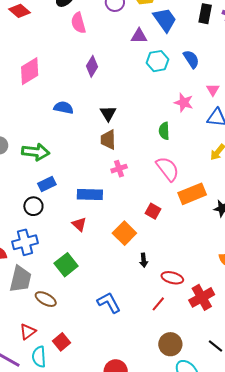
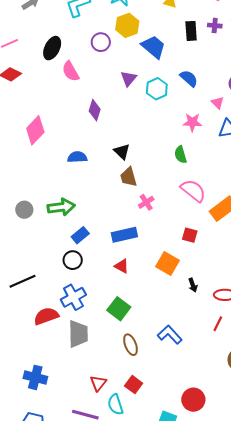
purple triangle: (139, 36) -> (129, 79), moved, turned -36
brown ellipse: (46, 299) -> (130, 345), moved, turned 55

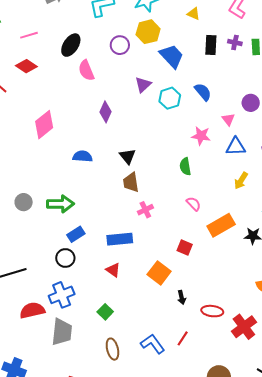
pink semicircle: (193, 191) -> (194, 204), size x0.6
green square: (119, 309) -> (105, 312), size x0.7
red line: (218, 324) -> (183, 338), moved

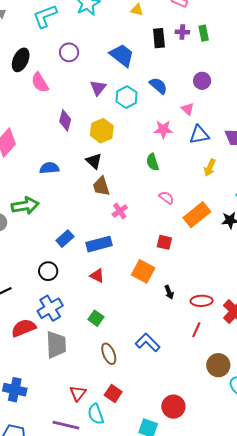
yellow hexagon: (148, 32) -> (102, 131), moved
purple circle: (251, 103) -> (202, 81), moved
green arrow: (60, 204) -> (25, 206), moved
blue rectangle: (76, 234) -> (65, 239), moved
red line: (183, 338) -> (196, 330), moved

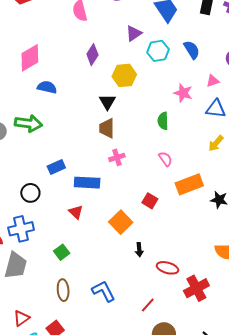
pink triangle: (188, 109) -> (213, 81), turned 40
blue semicircle: (49, 168) -> (47, 87), moved
red line: (196, 330) -> (148, 305), moved

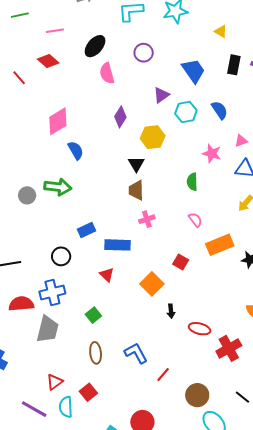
blue semicircle: (47, 87) -> (76, 150), turned 48
red line: (148, 305) -> (163, 375), moved

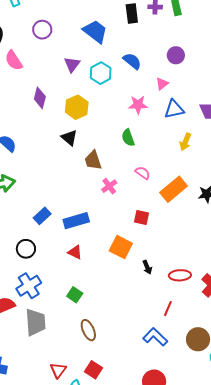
brown trapezoid: (136, 190) -> (93, 160), moved
pink cross: (147, 219) -> (109, 186), moved
blue L-shape: (136, 353) -> (155, 337), moved
red line: (163, 375) -> (168, 309), moved

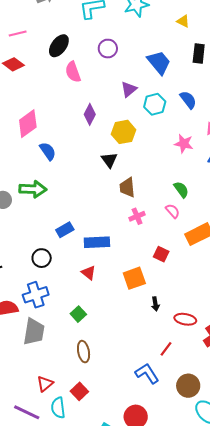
green semicircle: (128, 138) -> (181, 190), moved, turned 150
orange square: (121, 247) -> (134, 278), turned 30

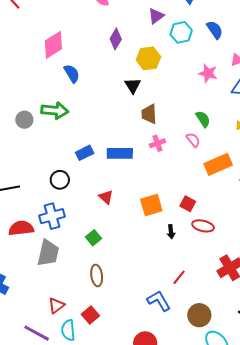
blue rectangle: (97, 242) -> (120, 153), moved
red square: (161, 254) -> (188, 204), moved
red ellipse: (185, 319) -> (203, 226), moved

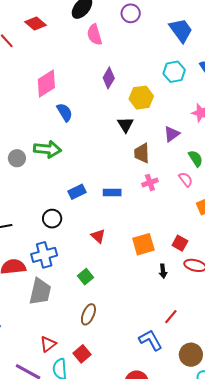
purple triangle: (156, 16) -> (172, 134), moved
blue rectangle: (120, 153) -> (112, 192), size x0.7
brown ellipse: (97, 275) -> (88, 314), turned 30

